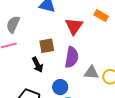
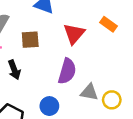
brown square: (47, 46) -> (30, 40), moved
black arrow: (37, 65) -> (14, 70), moved

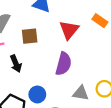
gray triangle: (89, 92) -> (81, 93), moved
blue circle: (49, 106) -> (37, 94), moved

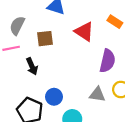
red triangle: (69, 30) -> (84, 32), turned -35
purple semicircle: (64, 64) -> (107, 61), moved

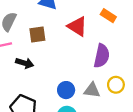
black arrow: (32, 66) -> (25, 63), turned -49
blue circle: (54, 97) -> (66, 90), moved

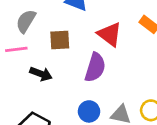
purple semicircle: (102, 56) -> (95, 67), moved

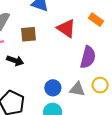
purple semicircle: (95, 67) -> (88, 57), moved

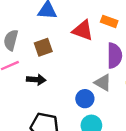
orange rectangle: (96, 20) -> (109, 21), moved
gray triangle: (77, 89) -> (103, 83), moved, turned 35

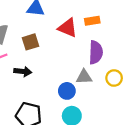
orange rectangle: (109, 21) -> (92, 21), turned -32
gray triangle: (103, 83) -> (84, 77), turned -35

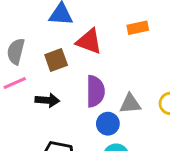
red triangle: (68, 28) -> (89, 41), moved
purple semicircle: (96, 52) -> (95, 91), moved

